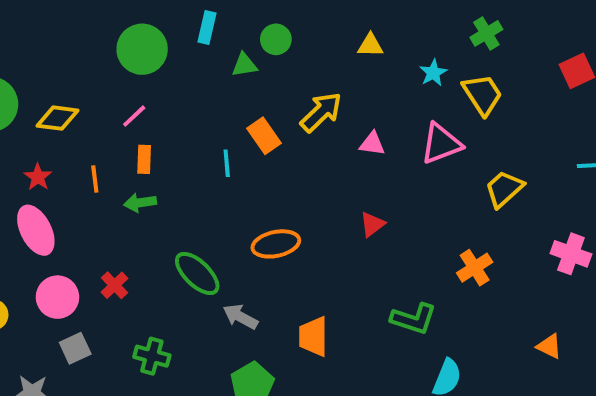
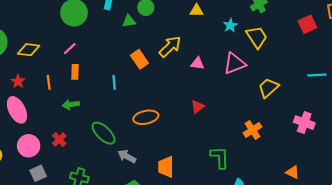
cyan line: (227, 163) -> (114, 82), moved
green arrow: (140, 203) -> (71, 105), moved
green L-shape: (414, 319) -> (220, 157), turned -110

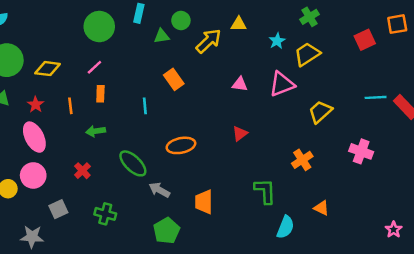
yellow trapezoid: (257, 37) -> (307, 54), turned -90
yellow arrow: (170, 47) -> (209, 41), moved
pink circle: (29, 146) -> (33, 175), moved
orange triangle: (293, 172) -> (322, 208), moved

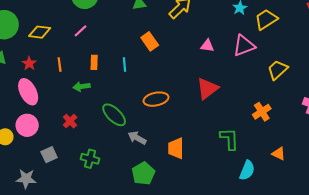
orange rectangle: (100, 94) -> (94, 62), moved
red triangle: (240, 133) -> (207, 89), size x1.6

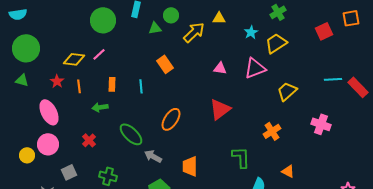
yellow diamond: (40, 32) -> (74, 59), moved
red star: (29, 63) -> (57, 81), moved
orange ellipse: (156, 99) -> (171, 119), turned -45

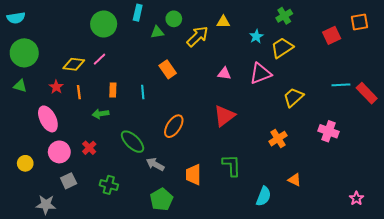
pink circle: (48, 144) -> (59, 152), moved
green L-shape: (241, 157) -> (232, 165), moved

